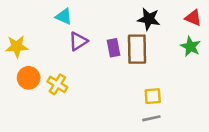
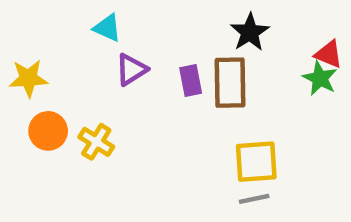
red triangle: (193, 18) -> (329, 54), moved
black star: (149, 19) -> (250, 32), turned 30
yellow square: (153, 96) -> (256, 162), size x1.5

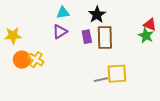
cyan triangle: (107, 28) -> (63, 13), moved, turned -32
black star: (250, 32) -> (97, 15), moved
yellow cross: (96, 142) -> (36, 60), moved
gray line: (254, 199) -> (101, 80), moved

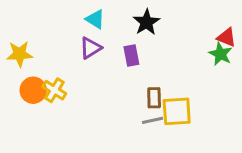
cyan triangle: (63, 13) -> (95, 19), turned 40
brown rectangle: (105, 38) -> (154, 98), moved, size x0.6

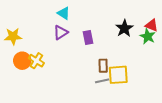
black star: (146, 22) -> (124, 28), moved

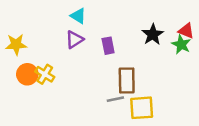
brown rectangle: (103, 66) -> (127, 80), size x1.5
yellow square: (118, 75) -> (142, 108), moved
gray line: (102, 81) -> (115, 99), moved

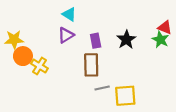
black star: (153, 35) -> (126, 40), moved
orange circle: (27, 74) -> (23, 56), moved
brown rectangle: (127, 80) -> (91, 65), moved

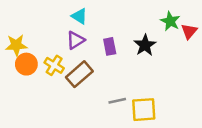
red triangle: (165, 27) -> (189, 31), turned 48
green star: (160, 40) -> (170, 21), moved
brown rectangle: (91, 65) -> (79, 74), moved, turned 50
yellow cross: (39, 66) -> (54, 65), moved

